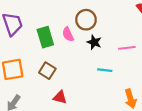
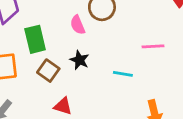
green rectangle: (45, 37) -> (35, 39), moved
black star: (94, 42) -> (80, 60), moved

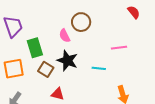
black star: (80, 60) -> (67, 61), size x1.5

